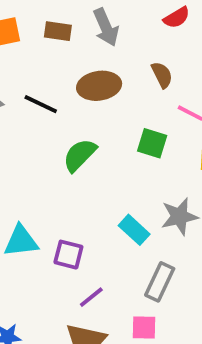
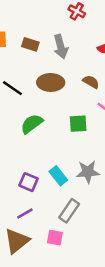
brown semicircle: (162, 75) -> (91, 82), turned -42
green square: (152, 143) -> (78, 124), turned -30
purple square: (68, 255) -> (29, 182), moved

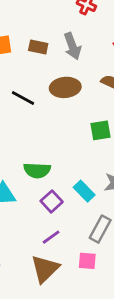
green semicircle: (32, 124) -> (37, 170), moved, turned -135
purple square: (29, 182) -> (52, 201), turned 30

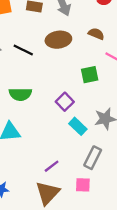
green semicircle: (37, 170) -> (20, 94), moved
purple square: (52, 201) -> (65, 102), moved

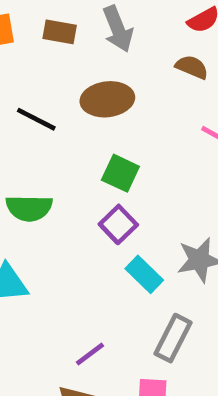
brown semicircle: (96, 34) -> (192, 67), moved
green square: (90, 75) -> (120, 173), moved, turned 36

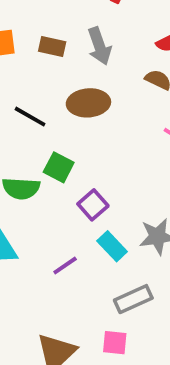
green square: (120, 173) -> (59, 167), moved
gray rectangle: (173, 338) -> (133, 299), turned 36
purple line: (90, 354) -> (65, 266), moved

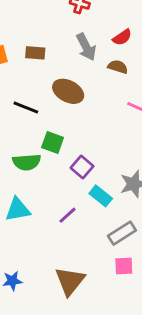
gray arrow: (99, 46) -> (86, 47), moved
brown ellipse: (88, 103) -> (68, 91), turned 40
pink square: (115, 343) -> (124, 266), moved

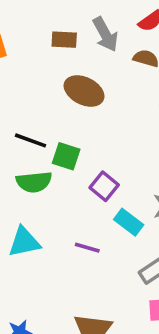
brown rectangle: (35, 53) -> (64, 40), moved
black line: (26, 108) -> (30, 140), moved
purple line: (67, 215) -> (87, 248), turned 60

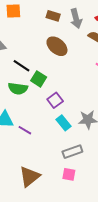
purple line: (87, 248) -> (25, 130), moved

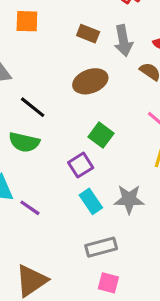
brown ellipse: (57, 46) -> (90, 81), turned -65
green square: (39, 79) -> (101, 135), moved
pink square: (69, 174) -> (108, 283), moved

